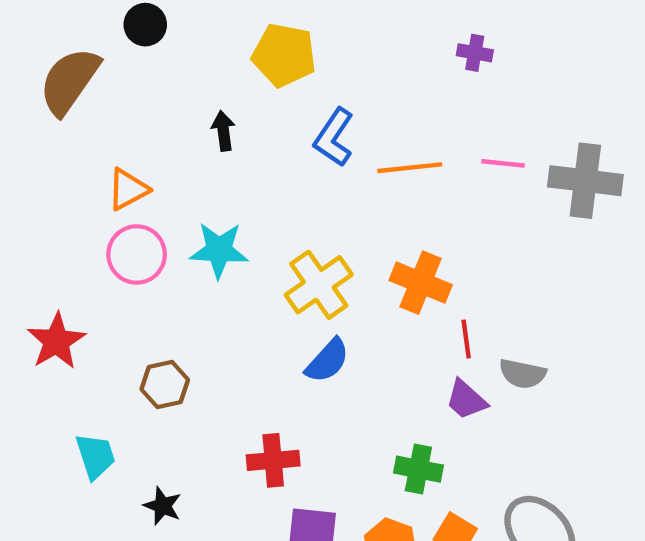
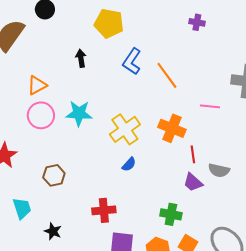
pink line: (503, 163) -> (210, 106), moved
orange line: (410, 168) -> (167, 75), turned 60
blue semicircle: (327, 361) -> (129, 164), size x0.7

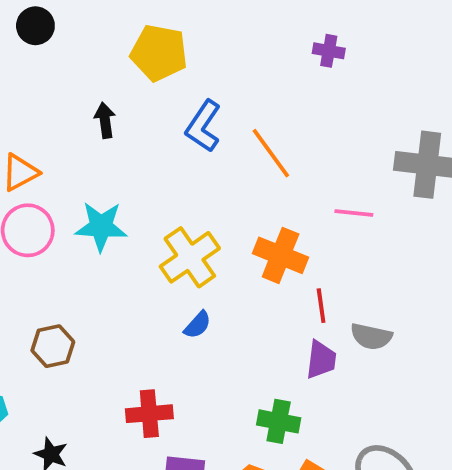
purple trapezoid: (193, 182) -> (321, 360), turned -125

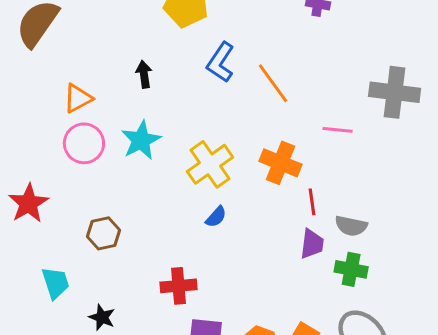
black arrow: (105, 120) -> (144, 74), moved
cyan star: (101, 226) -> (141, 140), turned -30
green cross: (279, 421) -> (351, 269), moved

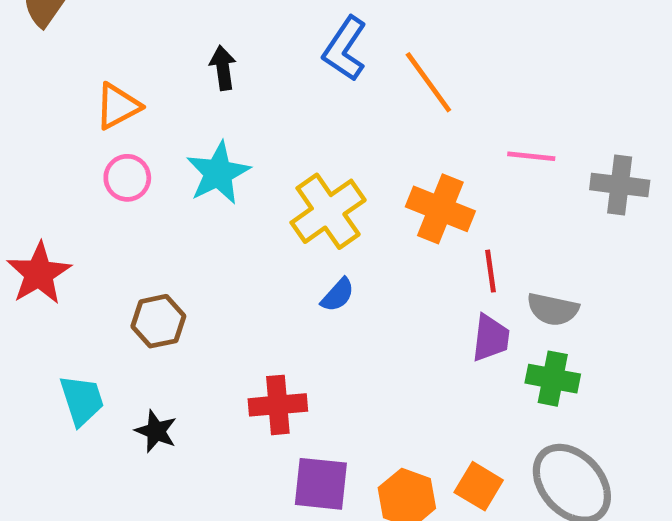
gray cross: (395, 92) -> (620, 185), moved, size x0.7
pink circle: (84, 143) -> (127, 178), size x0.7
black star: (102, 317) -> (156, 431), moved

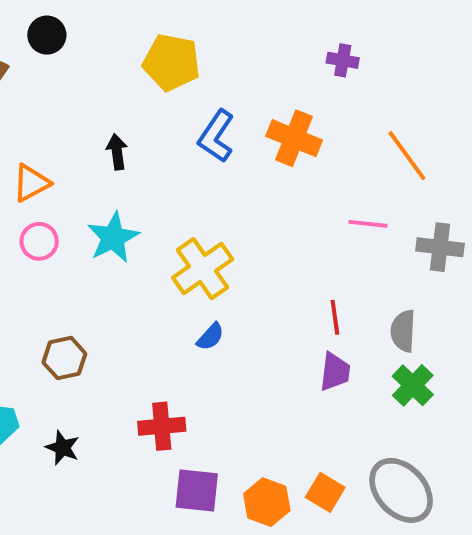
orange line: (428, 82) -> (407, 156), moved
orange cross: (440, 209) -> (294, 138), moved
gray semicircle: (553, 309) -> (403, 331), moved, turned 81
green cross: (553, 379) -> (413, 385), moved, turned 33

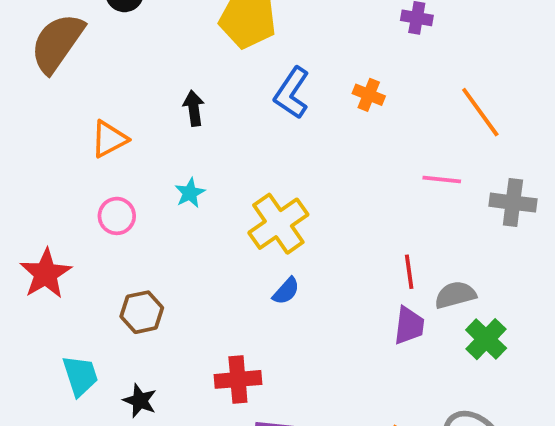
orange cross: (294, 138) -> (369, 95), size x0.6
cyan star: (113, 237) -> (190, 193), size x0.6
pink circle: (39, 241) -> (117, 216), moved
gray semicircle: (403, 331) -> (455, 295), moved, turned 72

